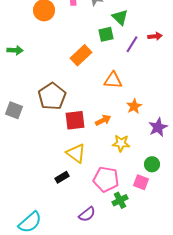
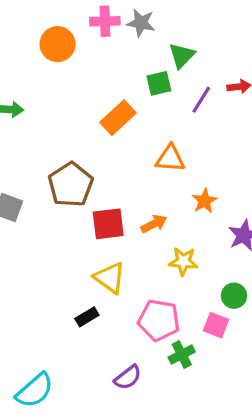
green triangle: (120, 17) -> (182, 56), turned 30

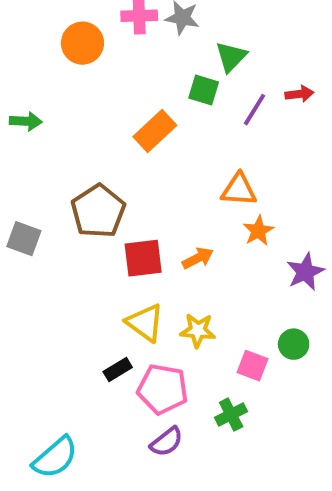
green square: (159, 83) -> (204, 90), turned 30
orange triangle: (170, 158) -> (239, 190), moved
yellow star: (183, 261) -> (198, 330), moved
pink pentagon: (159, 320) -> (163, 389), moved
pink square: (216, 325) -> (253, 366), moved

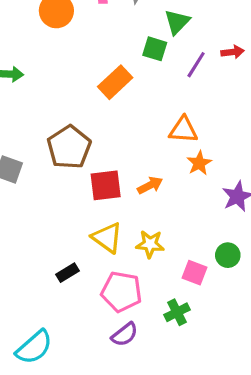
black rectangle: (118, 370) -> (68, 273), moved

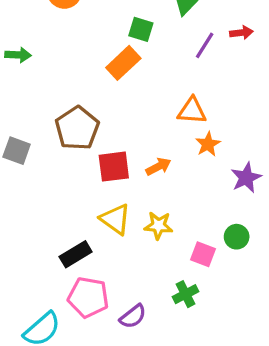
green square: (155, 49) -> (141, 29), moved
black rectangle: (68, 273) -> (76, 254), size x1.4
pink pentagon: (121, 292) -> (88, 297), moved

